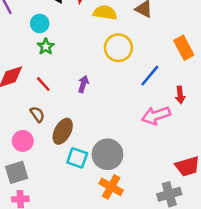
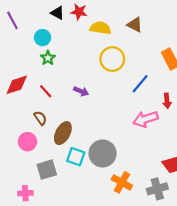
purple arrow: (83, 84) -> (81, 91), turned 96
gray square: (17, 172) -> (47, 170), moved
orange cross: (111, 187) -> (122, 182), moved

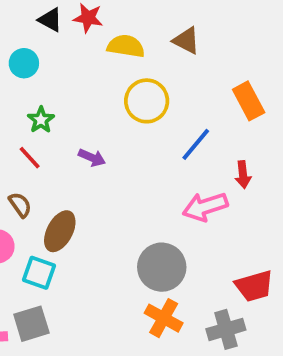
green star: (48, 58) -> (41, 120), moved
gray circle: (103, 153) -> (162, 267), moved
cyan square: (76, 157) -> (39, 273), moved
gray square: (47, 170) -> (31, 324), moved

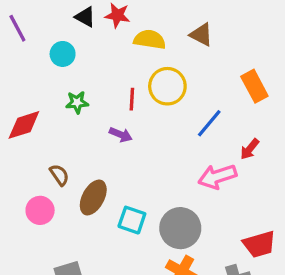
green star: (41, 120) -> (77, 102), turned 30
red line: (30, 158) -> (132, 99), moved, turned 45
red arrow: (243, 175) -> (250, 149), turned 45
cyan square: (39, 273) -> (132, 220), moved

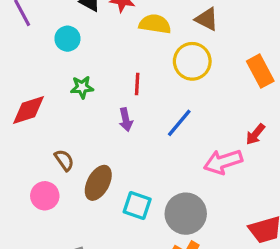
yellow circle: (167, 86) -> (192, 61), moved
blue line: (209, 123) -> (179, 123), moved
purple arrow: (121, 135) -> (126, 120), turned 55

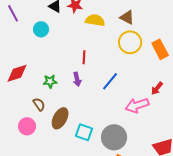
yellow circle: (192, 61) -> (130, 42), moved
green star: (82, 87) -> (50, 81), moved

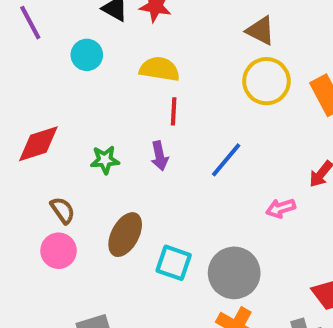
yellow semicircle: (95, 20) -> (159, 69), moved
brown semicircle: (39, 104) -> (63, 210), moved
pink arrow: (137, 105) -> (281, 208), size x0.6

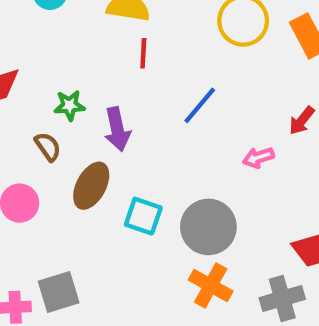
purple arrow: (159, 156) -> (117, 129), moved, size x1.4
brown semicircle: (63, 210) -> (48, 147), moved

